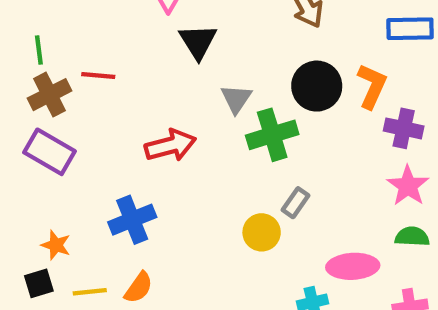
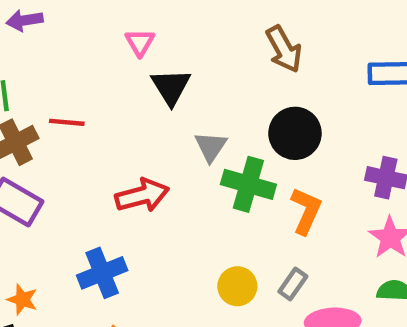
orange L-shape: (372, 86) -> (306, 211), moved
green cross: (272, 135) -> (248, 184), turned 33
gray rectangle: (295, 203) -> (293, 284), moved

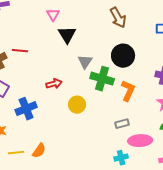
red arrow: (142, 195) -> (54, 84), size x0.7
blue cross: (102, 273) -> (26, 109), moved
gray rectangle: (293, 284) -> (122, 124), turned 40
yellow circle: (237, 286) -> (77, 105), moved

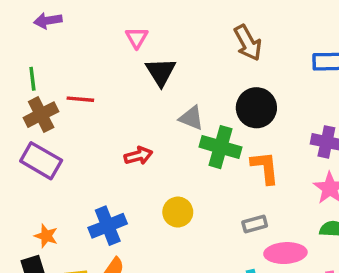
gray triangle: (85, 62) -> (191, 118), turned -42
orange L-shape: (128, 91) -> (265, 168), turned -30
yellow circle: (77, 105) -> (178, 212), moved
blue cross: (26, 109) -> (108, 226), moved

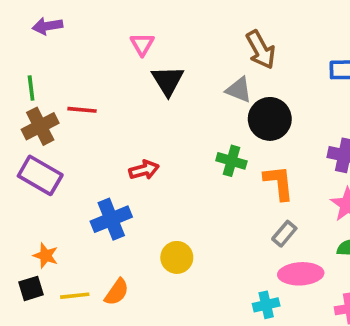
gray triangle: (191, 118) -> (239, 90), moved
green cross: (221, 147) -> (231, 161), size x0.7
yellow circle: (178, 212) -> (177, 257), moved
gray rectangle: (255, 224) -> (284, 234), moved, turned -35
blue cross: (108, 226) -> (111, 219), moved

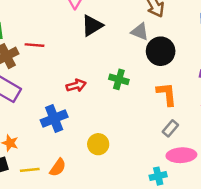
black triangle: (168, 81) -> (92, 26), turned 30
green cross: (231, 161) -> (119, 79), moved

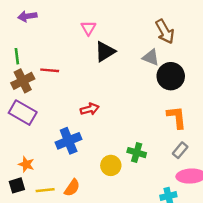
green cross: (119, 79) -> (137, 153), moved

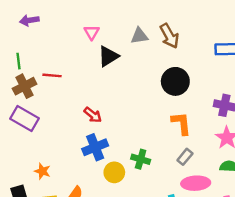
gray triangle: (151, 57) -> (139, 36), moved, turned -30
red arrow: (90, 109) -> (93, 115), turned 54
blue cross: (69, 141) -> (95, 147), moved
orange star: (26, 164) -> (42, 171), moved

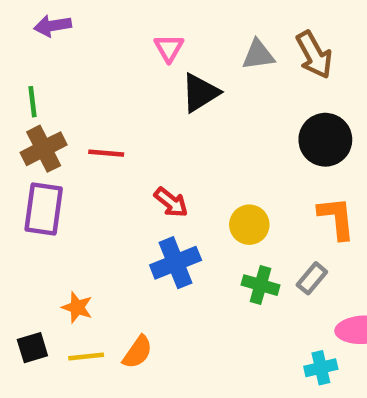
red line: (52, 75) -> (106, 153), moved
purple rectangle: (24, 119) -> (44, 209), turned 68
gray rectangle: (185, 157) -> (312, 278), moved
yellow circle: (114, 172) -> (249, 225), moved

